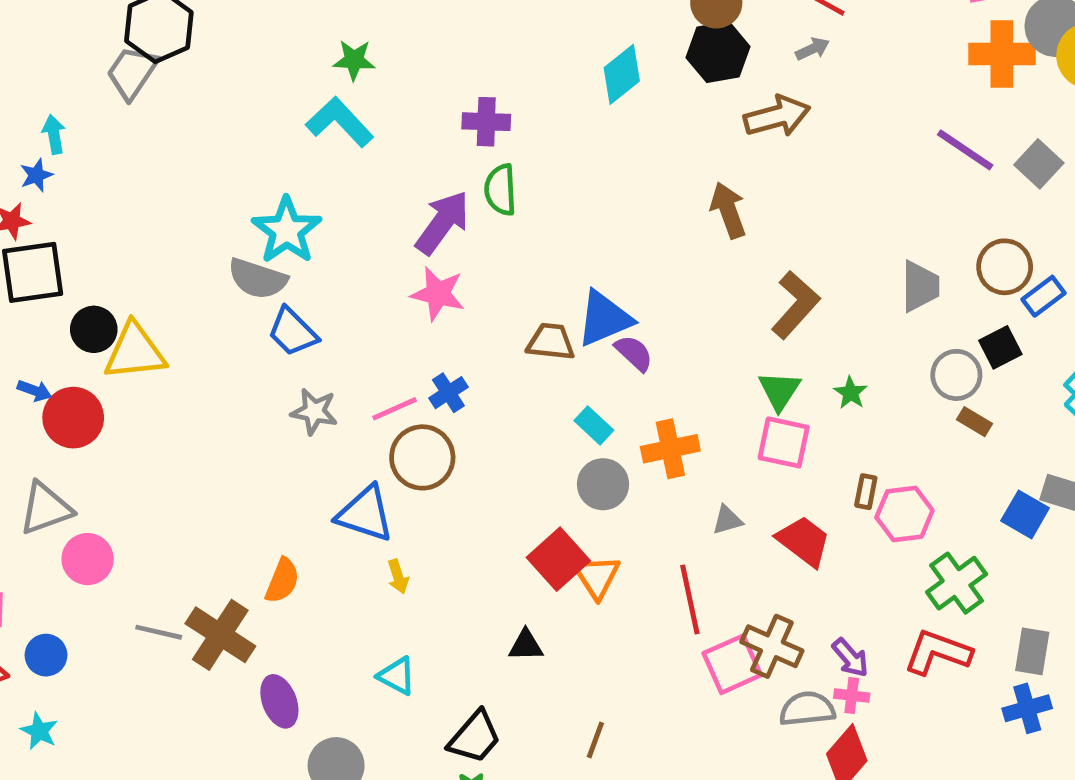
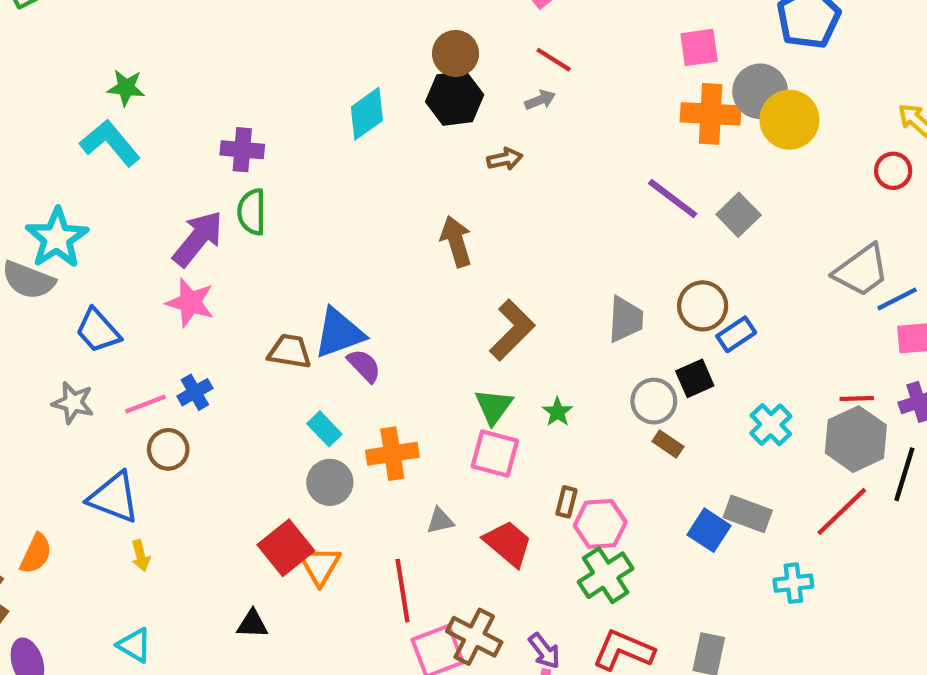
brown arrow: (777, 116) -> (505, 159), size x0.6
blue trapezoid: (293, 332) -> (98, 331), moved
brown circle: (422, 457) -> (168, 449), size x0.7
green cross: (957, 583) -> (606, 575), moved

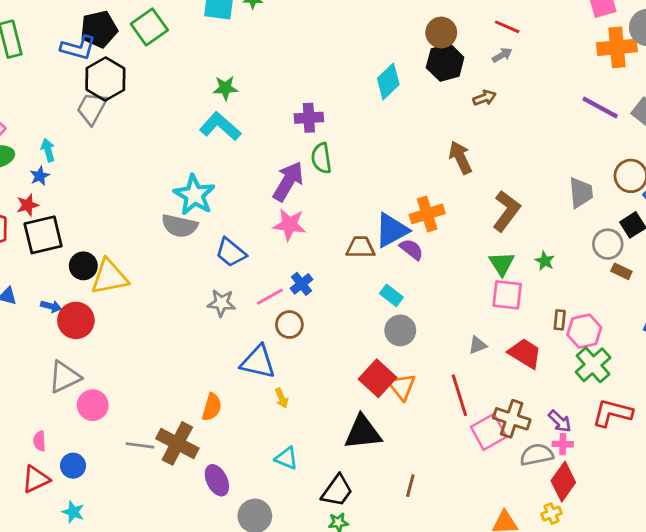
orange cross: (392, 454) -> (427, 214), moved
black triangle: (252, 624) -> (363, 432), size x1.8

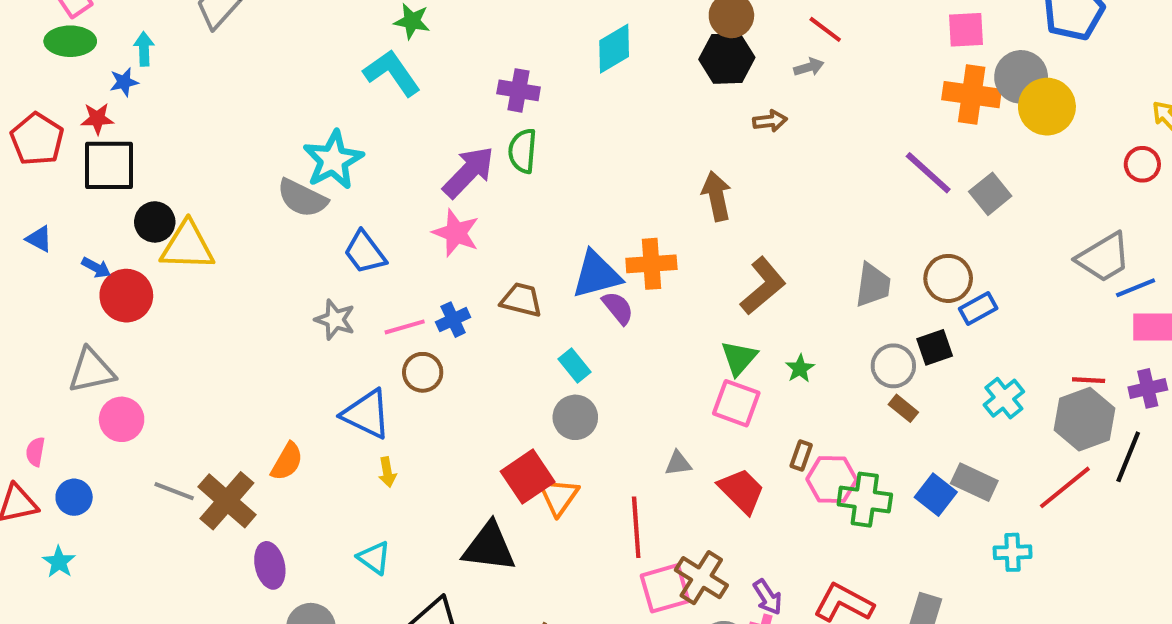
cyan diamond: (388, 81) -> (614, 49), moved
brown trapezoid: (360, 247) -> (521, 300), moved
green cross: (593, 365) -> (865, 500), moved, turned 36

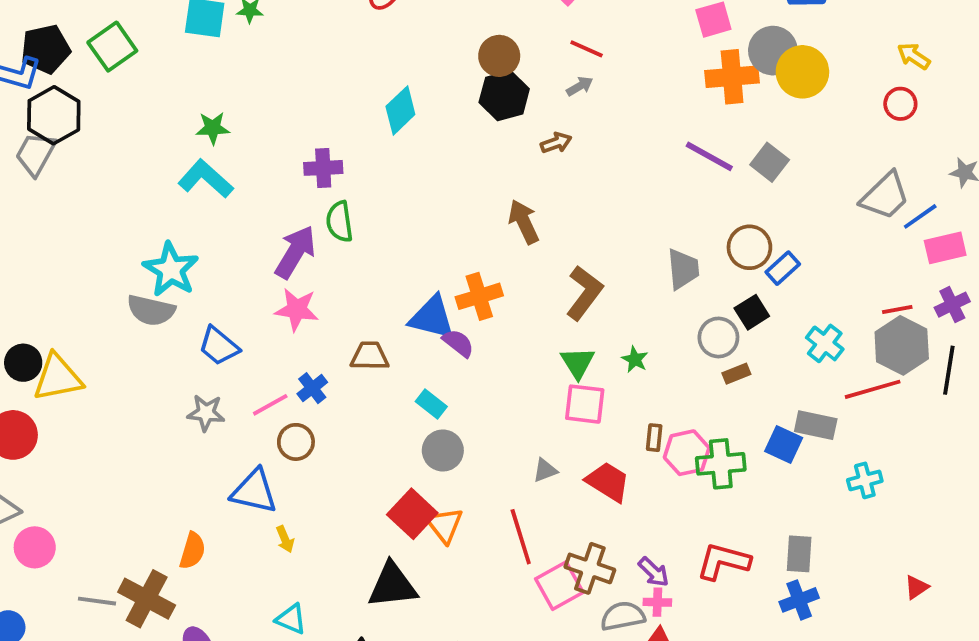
blue triangle: (596, 275) -> (432, 318), turned 42
brown rectangle: (903, 408) -> (736, 374), turned -48
red line: (1065, 487) -> (873, 389), moved, turned 36

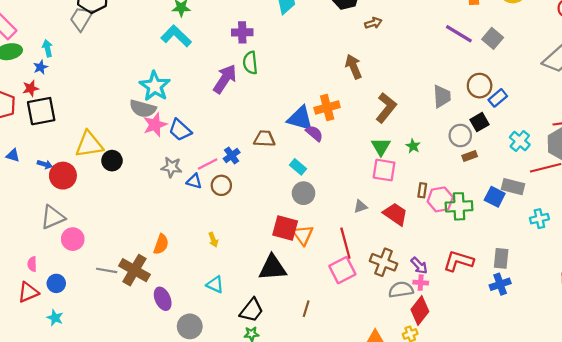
pink star: (297, 309) -> (155, 125), moved, turned -30
black circle: (23, 363) -> (112, 161), moved
blue triangle: (254, 491) -> (194, 181), moved, size x0.6
red square: (412, 514) -> (285, 228), turned -30
pink square: (559, 586) -> (342, 270), moved

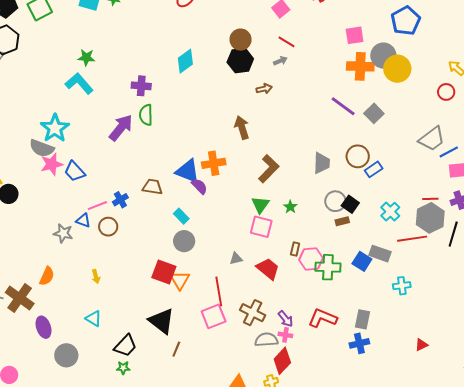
black square: (480, 122) -> (350, 204), moved, turned -30
gray star: (172, 167) -> (63, 233), moved
black triangle: (273, 268) -> (162, 321), moved, turned 36

